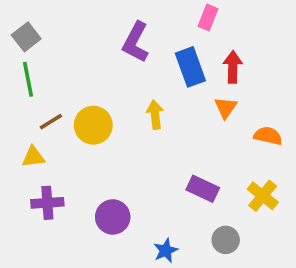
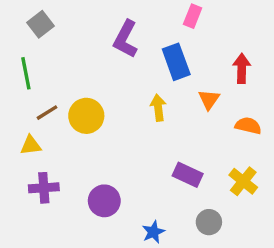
gray square: (26, 37) -> (41, 24), moved
red arrow: (233, 67) -> (242, 68), moved
yellow arrow: (155, 115) -> (158, 108), moved

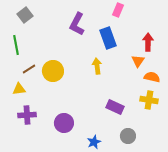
orange triangle: (209, 99) -> (138, 61), moved
yellow cross: (243, 181) -> (149, 100), moved, turned -30

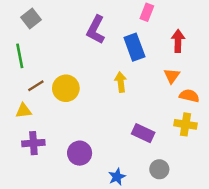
red arrow: (148, 42) -> (178, 41), moved

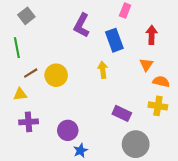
gray circle: (159, 169) -> (136, 144), size x1.6
blue star: (117, 177) -> (81, 151), moved

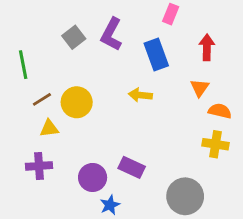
gray square: (26, 16) -> (74, 37), moved
yellow arrow: (103, 70) -> (140, 95), turned -77
yellow triangle: (20, 94) -> (49, 128), moved
purple rectangle: (122, 113) -> (132, 167), moved

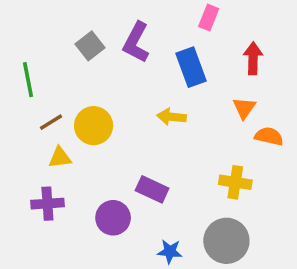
yellow cross: (216, 144) -> (235, 182), moved
purple rectangle: (132, 167) -> (152, 189), moved
blue star: (110, 205) -> (170, 251), moved, turned 30

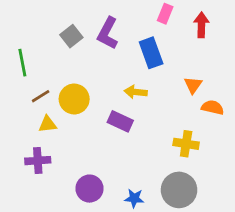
red arrow: (253, 58) -> (201, 25), moved
purple rectangle: (152, 189) -> (120, 121), moved
purple circle: (113, 218) -> (90, 189), moved

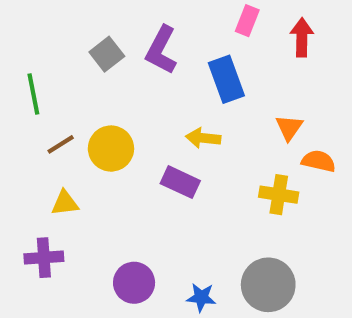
yellow triangle: (48, 124) -> (65, 203), moved
yellow cross: (186, 144) -> (279, 195), moved
purple cross: (38, 161) -> (44, 258), moved

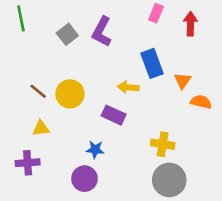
blue rectangle: (226, 79) -> (152, 63), moved
green line: (33, 94) -> (21, 18), moved
brown line: (61, 144) -> (38, 91), turned 72
yellow cross: (279, 195) -> (163, 144), moved
blue star: (201, 297) -> (95, 149), moved

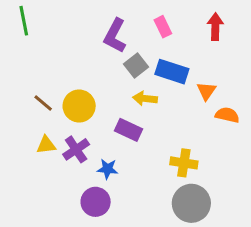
pink rectangle: (156, 13) -> (163, 27), moved, turned -48
gray square: (67, 34) -> (136, 66), moved
blue rectangle: (152, 63) -> (172, 72), turned -52
purple cross: (28, 163) -> (76, 149), moved, turned -30

